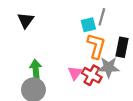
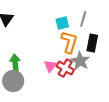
gray line: (102, 17) -> (83, 19), moved
gray star: (109, 67) -> (80, 61), turned 30

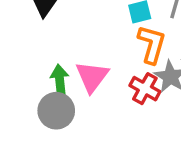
pink triangle: (50, 66) -> (92, 77), moved, size x1.5

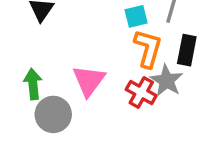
green arrow: (60, 80) -> (33, 84), moved

